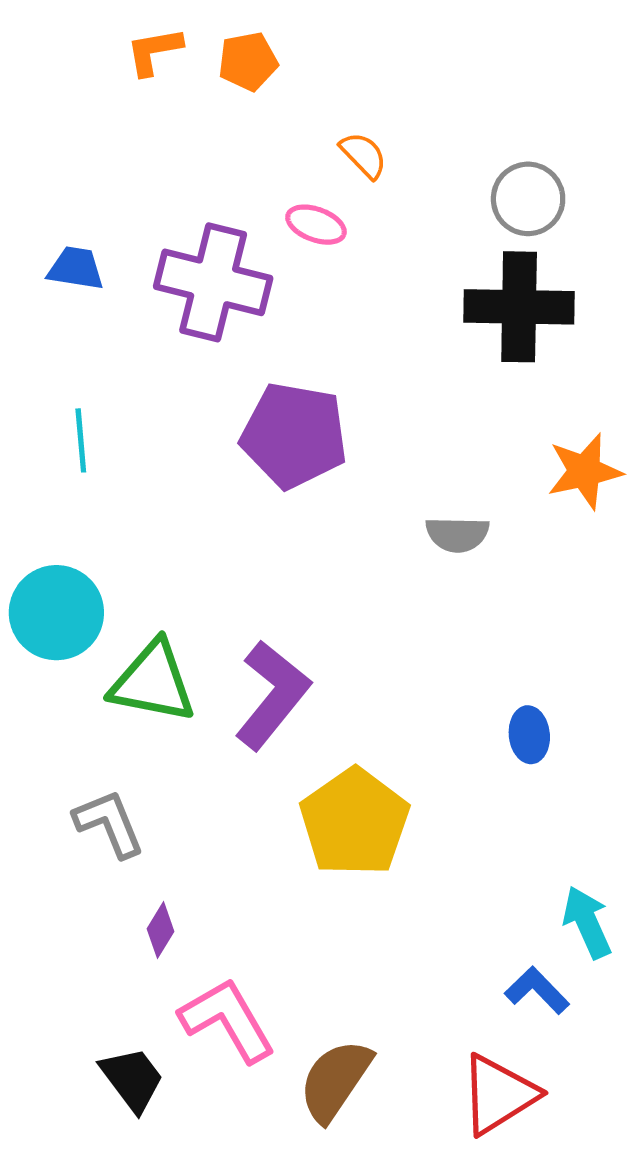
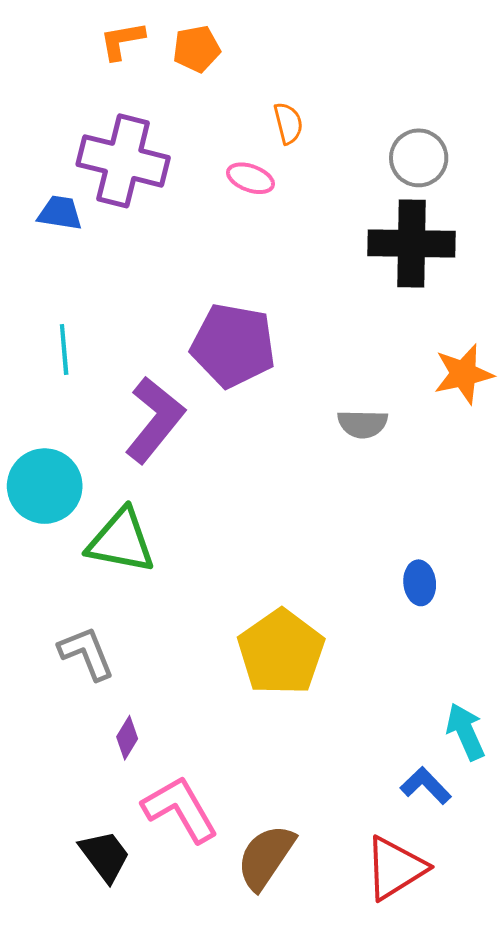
orange semicircle: (364, 155) -> (288, 123), turned 30
purple cross: (213, 282) -> (123, 161), moved
purple L-shape: (272, 695) -> (155, 420), moved

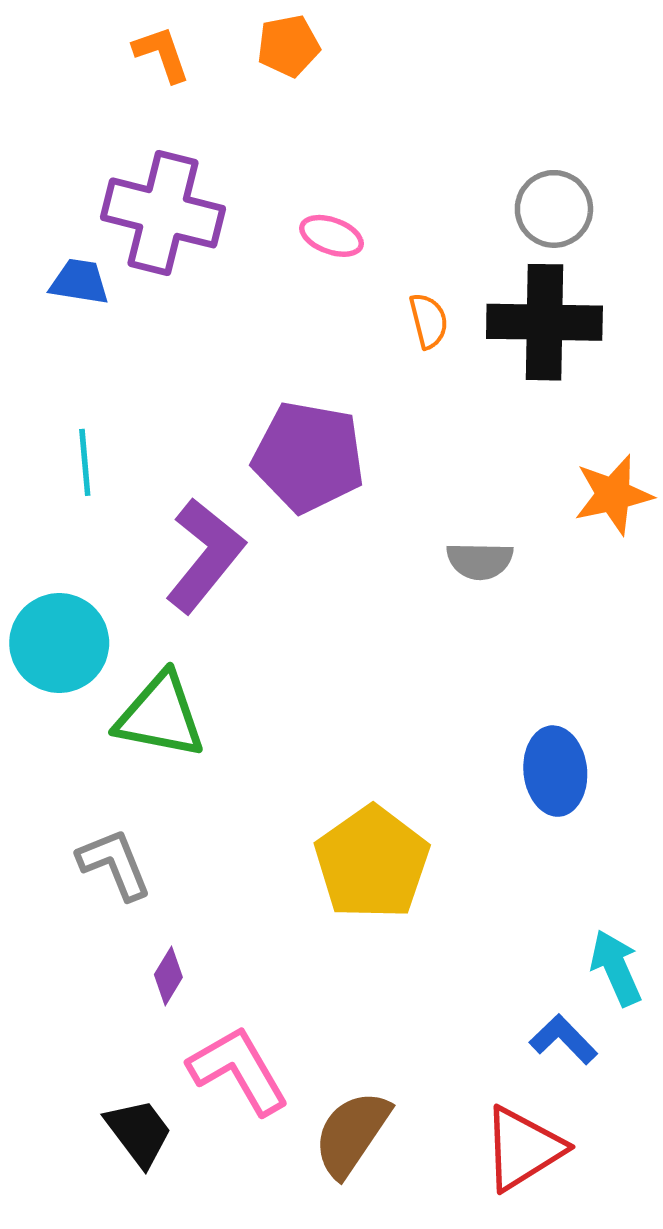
orange L-shape: (122, 41) -> (162, 54), turned 81
orange pentagon: (196, 49) -> (288, 46), moved
orange semicircle: (288, 123) -> (429, 321), moved
blue ellipse: (420, 583) -> (555, 771), size x1.5

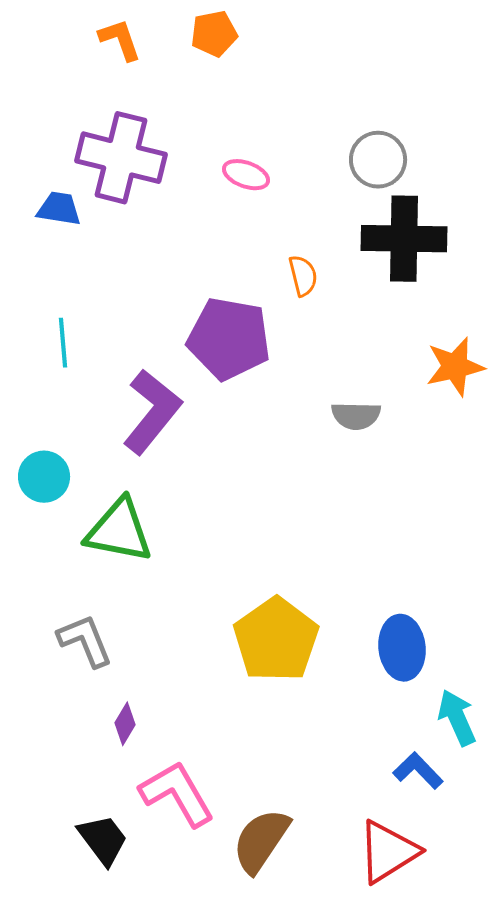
gray circle: (554, 209) -> (378, 160), moved
orange semicircle: (429, 321) -> (303, 276), moved
cyan circle: (59, 643) -> (44, 477), size x0.7
blue ellipse: (555, 771) -> (402, 648), moved

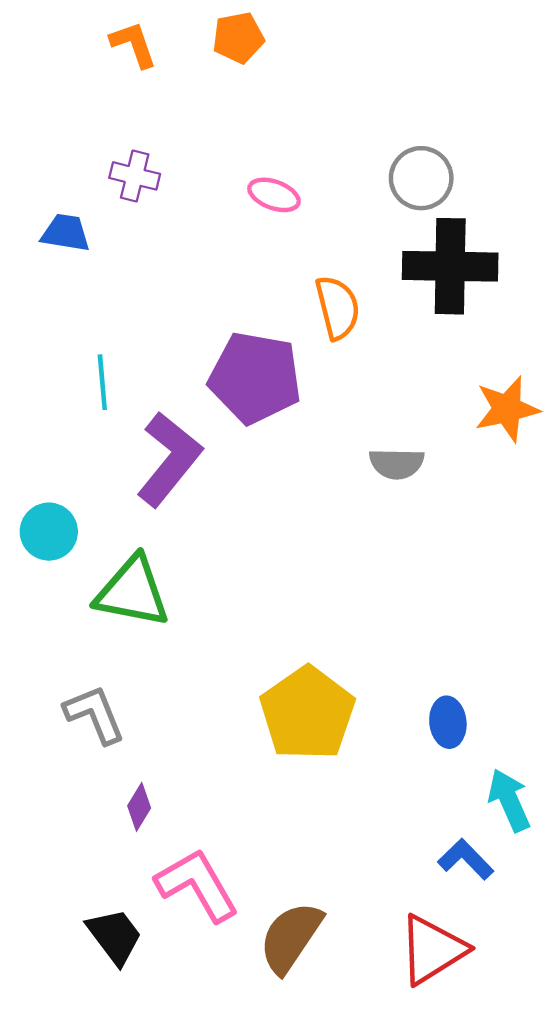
purple cross: (121, 158) -> (135, 176), size x0.5
orange semicircle: (303, 276) -> (338, 307), size x1.4
cyan line: (63, 343) -> (102, 382), moved
blue ellipse: (402, 648) -> (448, 722), size x0.7

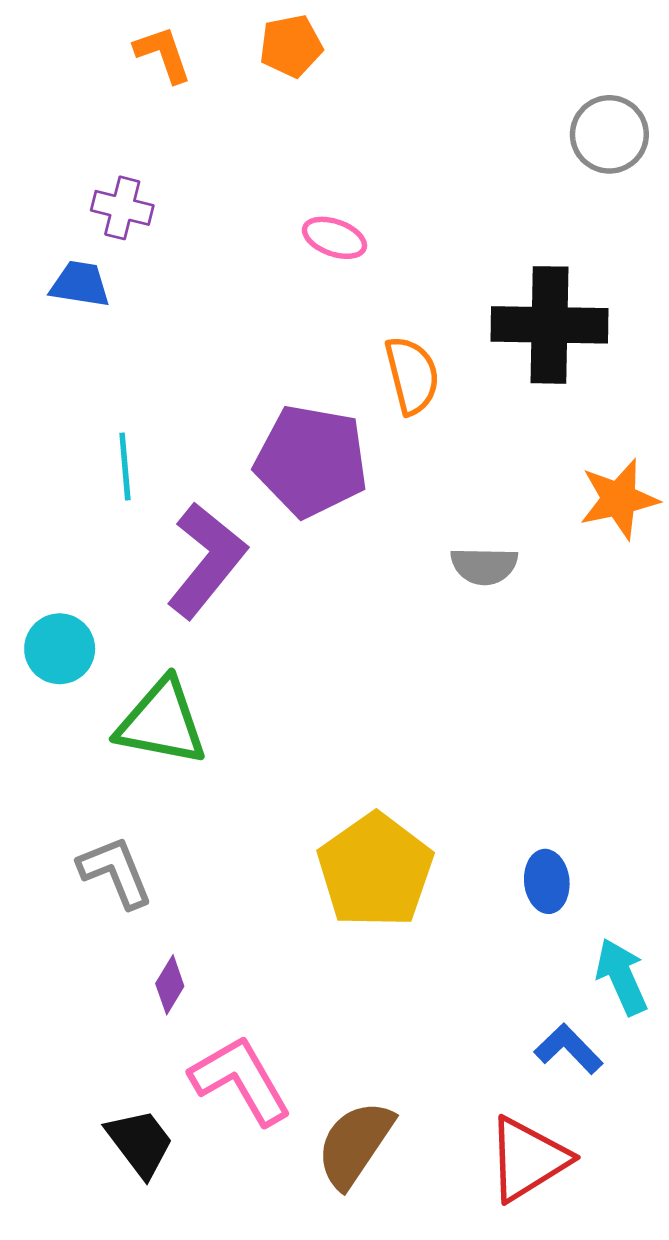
purple cross: (135, 176) -> (122, 208), moved
gray circle: (421, 178) -> (609, 134), moved

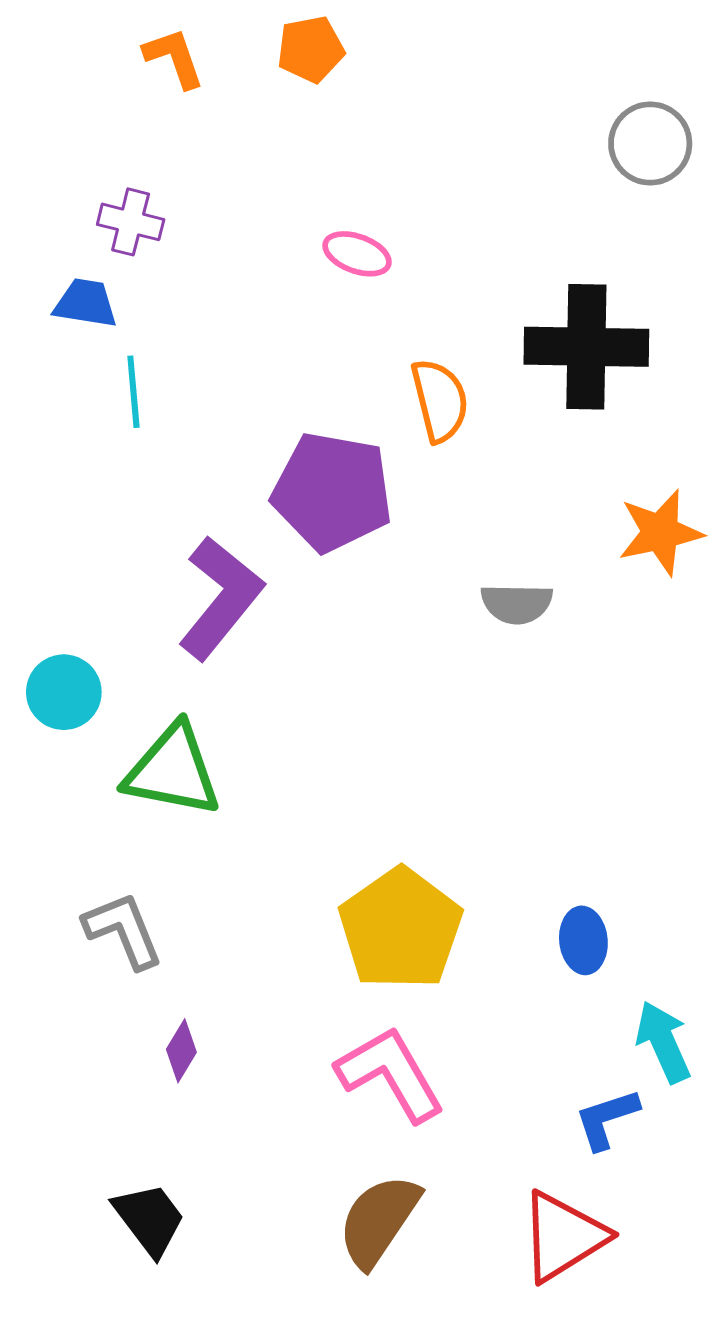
cyan line: (125, 466) -> (133, 392), moved
blue L-shape: (569, 1049) -> (607, 1119), turned -64
pink L-shape: (241, 1080) -> (390, 1074), moved

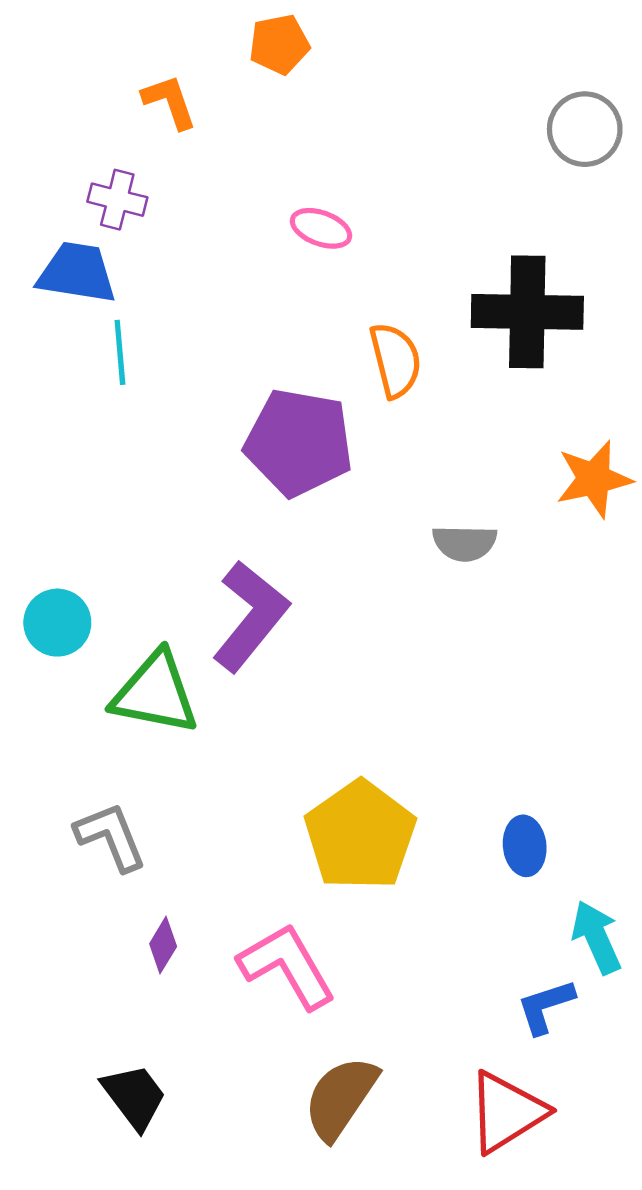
orange L-shape: (174, 58) -> (170, 102), moved
blue trapezoid: (86, 303) -> (77, 273), size x1.4
purple L-shape: (221, 598) -> (251, 616), moved
pink L-shape: (390, 1074) -> (287, 966), moved

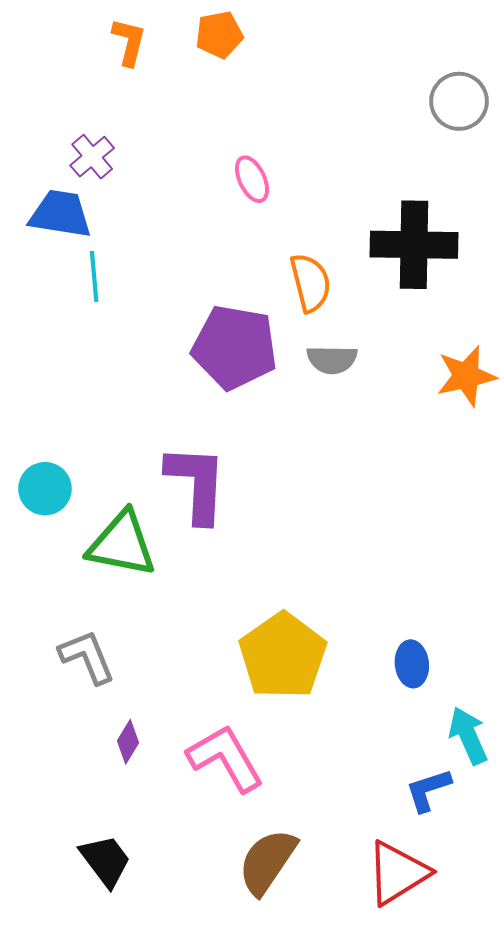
orange L-shape: (170, 102) -> (129, 42), moved, turned 33
purple cross: (117, 200) -> (92, 157), turned 36
pink ellipse: (321, 228) -> (252, 179), turned 45
gray semicircle: (465, 543) -> (332, 360), moved
purple L-shape: (251, 616) -> (197, 484), turned -36

